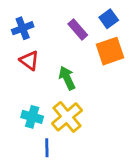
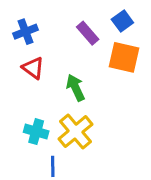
orange square: (110, 51) -> (124, 57), turned 32

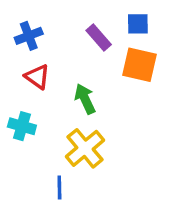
blue square: (122, 21) -> (138, 24), turned 35
cyan cross: (36, 132) -> (22, 126), moved

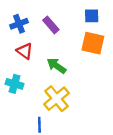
purple rectangle: (99, 38) -> (51, 25), moved
green arrow: (85, 99) -> (56, 66), turned -30

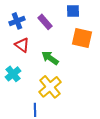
blue square: (92, 16) -> (73, 11), moved
cyan cross: (15, 84) -> (13, 74), turned 35

